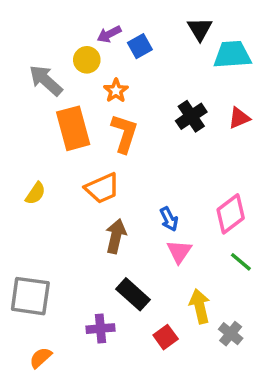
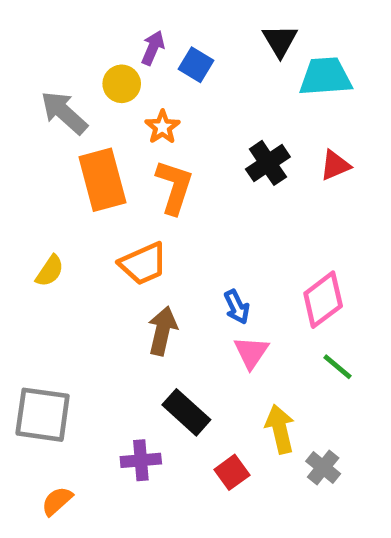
purple arrow: (109, 34) -> (153, 48), turned 140
blue square: (140, 46) -> (196, 65), turned -30

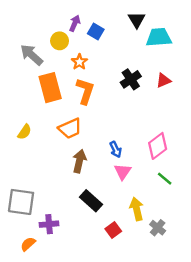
purple cross: (141, 460) -> (49, 224), moved

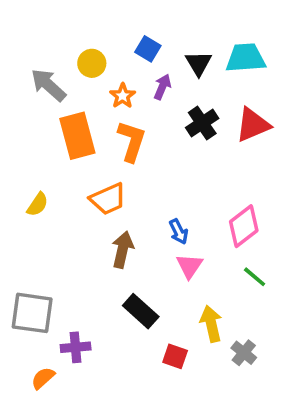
black triangle: (137, 20) -> (199, 63), moved
purple arrow: (75, 23) -> (162, 87), moved
red triangle: (163, 81) -> (253, 125), size x1.5
red square: (113, 230) -> (175, 356), turned -35

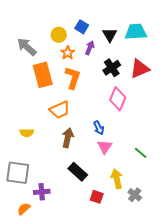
yellow circle: (92, 63) -> (59, 35), moved
yellow semicircle: (38, 204) -> (27, 133), moved, turned 56
pink diamond: (244, 226) -> (118, 99), moved, turned -30

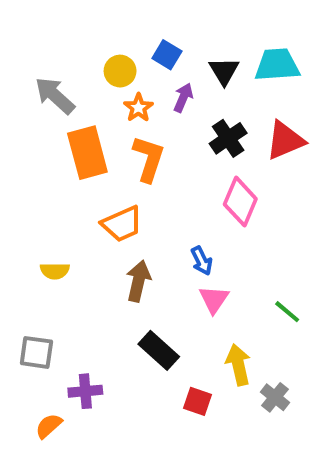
gray square: (18, 173) -> (36, 352), size x0.7

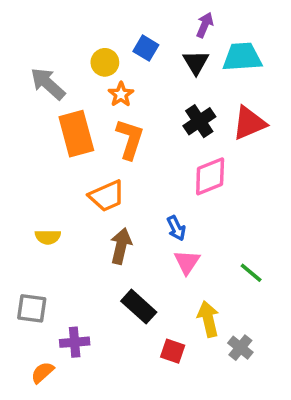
purple arrow: (183, 98) -> (205, 25), moved
pink diamond: (240, 202) -> (210, 176), turned 45

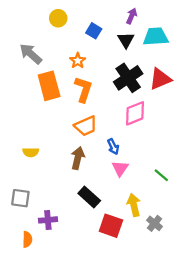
yellow circle: (105, 62) -> (58, 18), moved
black cross: (199, 121) -> (128, 78), size x1.4
orange trapezoid: (107, 196) -> (86, 126), moved
red square: (173, 351) -> (111, 226), size x1.5
orange semicircle: (42, 373) -> (27, 239), turned 133

